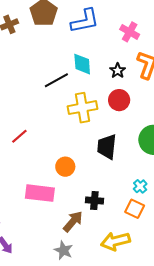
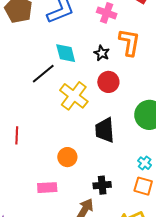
yellow cross: (83, 108) -> (74, 96), turned -32
red line: (19, 136) -> (17, 135), turned -36
pink rectangle: (40, 193) -> (47, 188), size x0.7

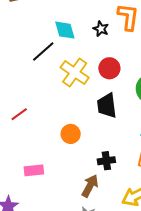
red circle: (108, 82) -> (109, 68), moved
red line: (17, 135) -> (19, 114), turned 54
pink rectangle: (47, 188) -> (34, 170), moved

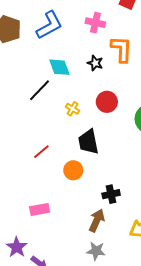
yellow cross: (75, 73) -> (72, 109), size x0.5
black trapezoid: (107, 106) -> (88, 142), moved
red line: (19, 114) -> (41, 152), moved

